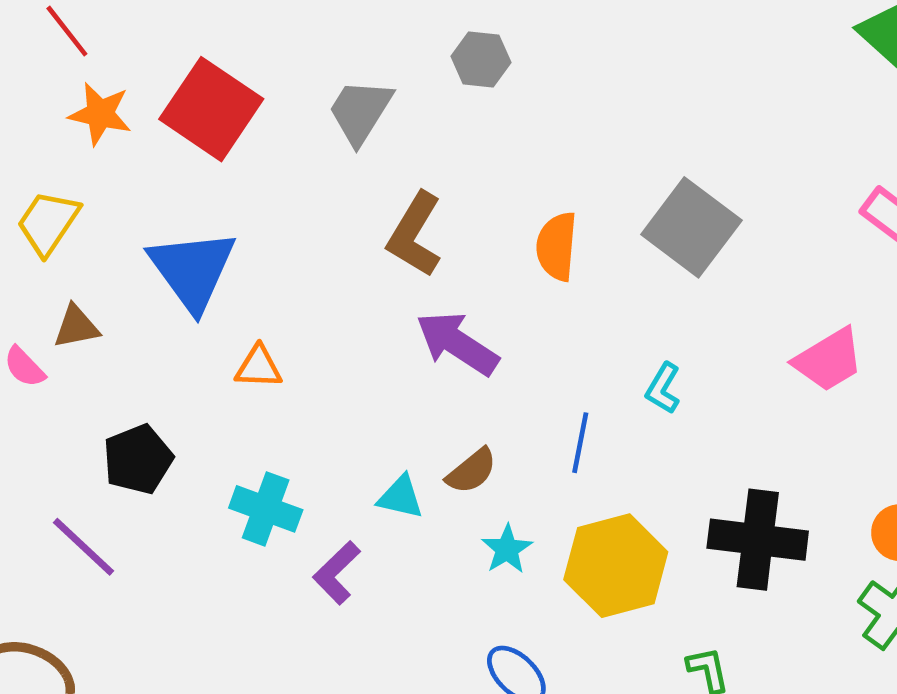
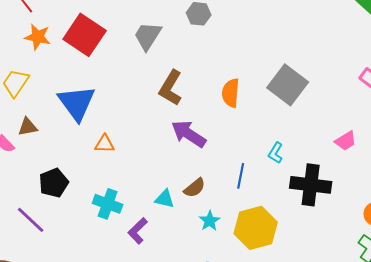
pink trapezoid: (829, 360) -> (346, 141), size x0.7
black cross: (758, 540) -> (311, 185), moved

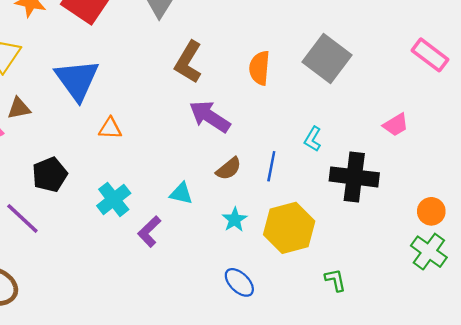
brown semicircle: (195, 188) -> (229, 169), moved
cyan cross: (108, 204) -> (114, 199), turned 32

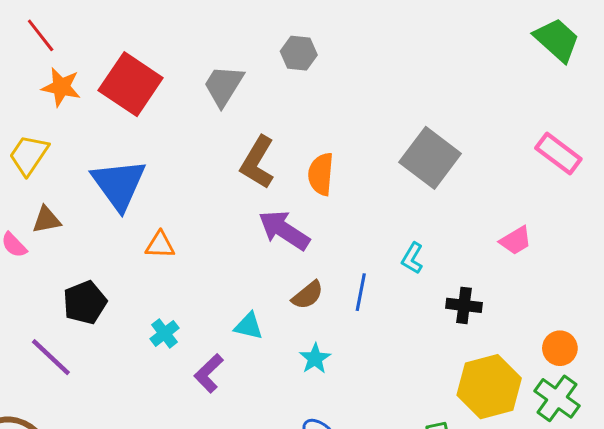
orange semicircle: (259, 68) -> (321, 174), moved
black cross: (354, 177) -> (464, 305), size x0.6
cyan cross: (114, 199) -> (164, 333), size x0.7
yellow hexagon: (289, 228) -> (489, 387), moved

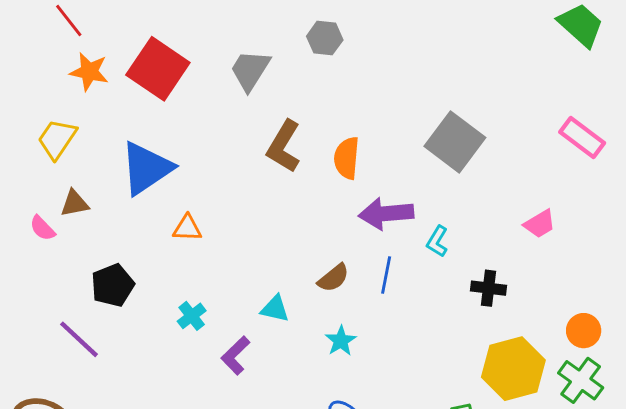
blue triangle: (119, 184) -> (146, 168), turned 32
purple arrow: (284, 230) -> (386, 214), moved, turned -38

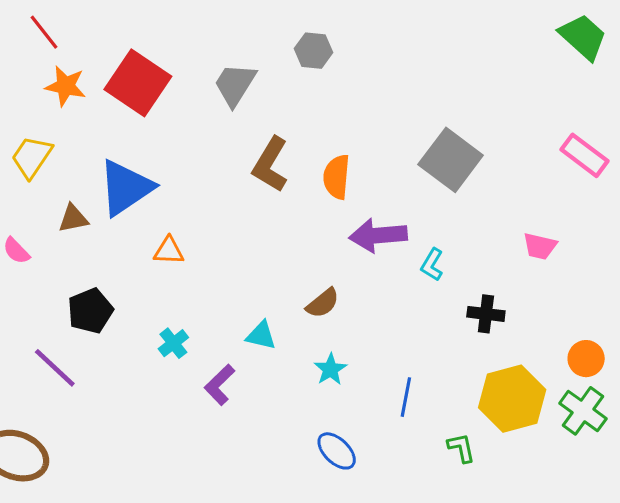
brown triangle: (75, 203) -> (73, 218), moved
pink trapezoid: (540, 224) -> (540, 246), turned 44
blue line: (386, 275) -> (406, 397), moved

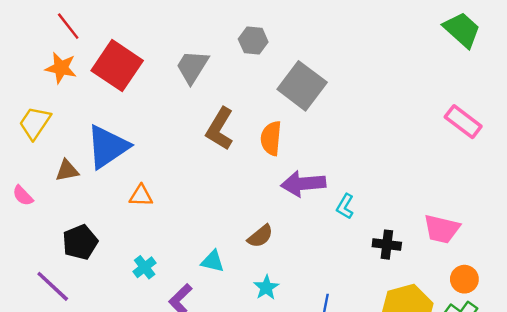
red line: (44, 32) -> (68, 26), moved
gray square: (451, 160) -> (302, 86), moved
pink trapezoid: (540, 246) -> (442, 229), moved, size x1.4

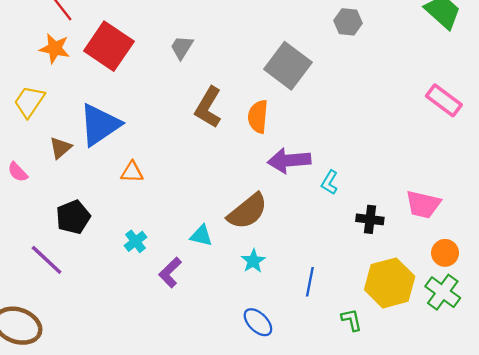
gray hexagon: (253, 40) -> (348, 22), moved
gray trapezoid: (192, 67) -> (182, 47), size x0.7
brown triangle: (67, 171) -> (60, 148), turned -30
brown semicircle: (260, 236) -> (248, 211), size x1.6

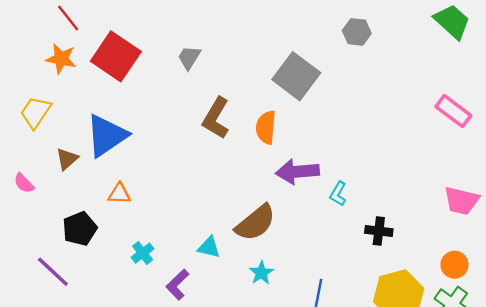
orange triangle: (132, 172) -> (119, 194), moved
pink trapezoid: (423, 204) -> (461, 201), moved

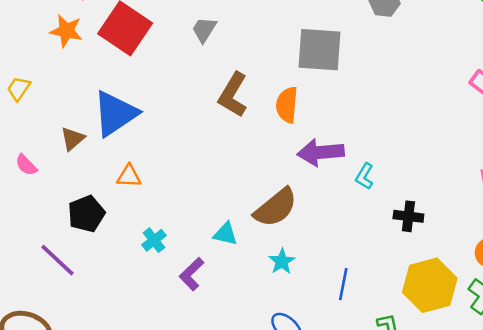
gray square: (296, 76) -> (319, 50), turned -33
yellow trapezoid: (36, 112) -> (19, 89), moved, size x0.7

